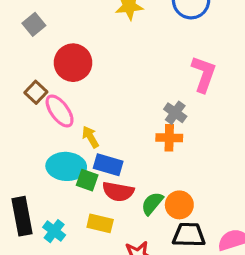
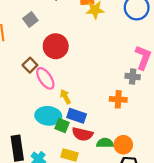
gray cross: (175, 113) -> (133, 77), moved, turned -32
green semicircle: (152, 203) -> (105, 143), turned 49

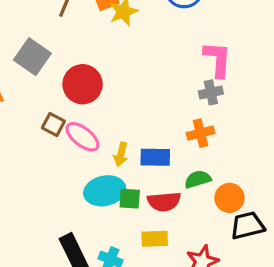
gray square: (30, 20) -> (32, 57), size x1.5
yellow arrow: (65, 97) -> (121, 154), turned -120
blue rectangle: (77, 116) -> (155, 157), moved
green semicircle: (105, 143) -> (198, 179), moved

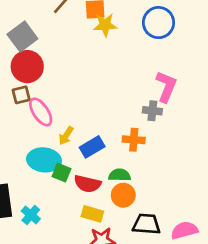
red circle: (83, 84) -> (27, 67), moved
brown square: (53, 124) -> (21, 95), turned 30
blue rectangle: (155, 157) -> (92, 147), turned -50
orange circle: (229, 198) -> (123, 195), moved
yellow rectangle: (155, 239) -> (92, 214), moved

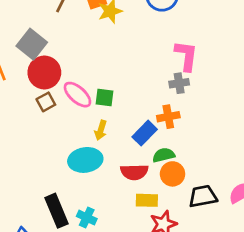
pink ellipse: (41, 112) -> (77, 95), moved
blue rectangle: (92, 147) -> (145, 133), moved
green square: (61, 173) -> (105, 98), moved

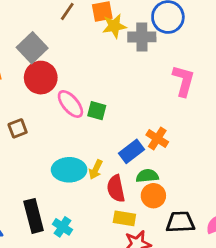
gray cross: (179, 83) -> (142, 37), moved, size x1.4
brown square: (46, 102) -> (18, 128), moved
orange cross: (168, 117) -> (157, 138), turned 35
yellow arrow: (101, 130) -> (96, 169), moved
red semicircle: (134, 172) -> (116, 189), turned 72

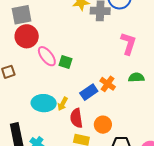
gray square: (32, 48) -> (22, 15), turned 30
green semicircle: (147, 176) -> (136, 77), moved

